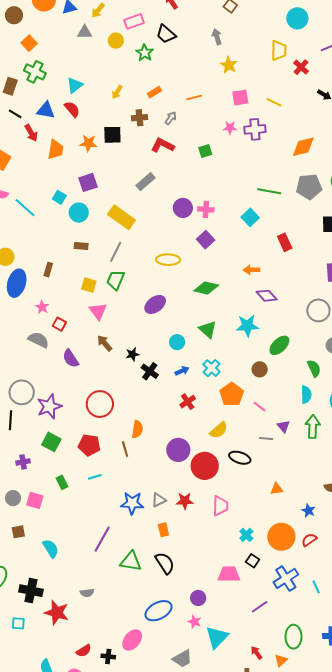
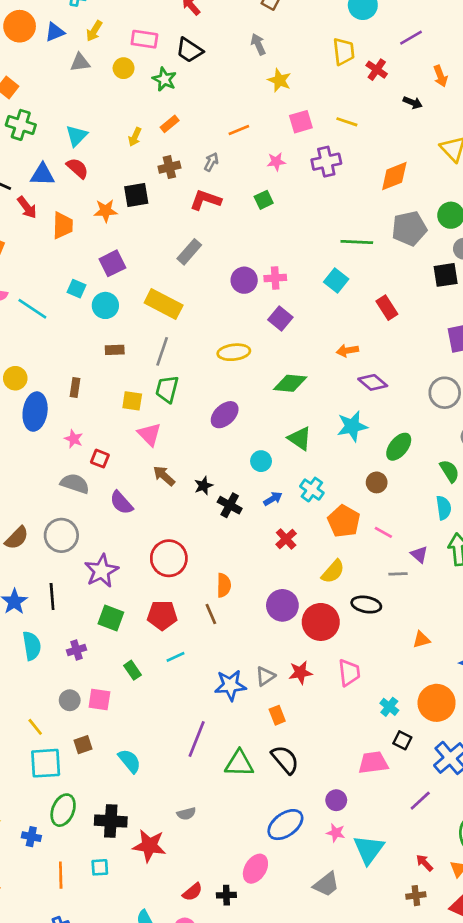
pink rectangle: (134, 21) -> (144, 39), turned 36
orange rectangle: (154, 92) -> (170, 124), moved
pink star: (230, 128) -> (276, 162), moved
gray circle: (22, 392) -> (61, 535), moved

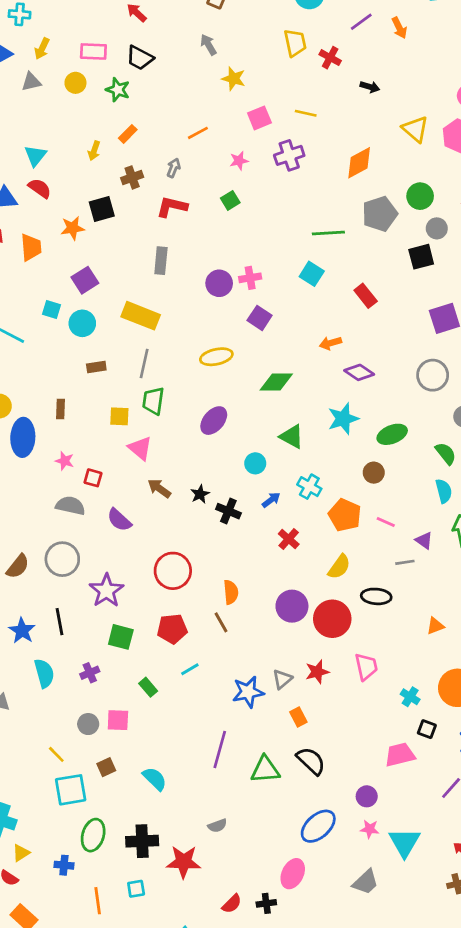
orange arrow: (440, 76) -> (399, 28), moved
gray rectangle: (189, 252) -> (161, 261), turned -30
green ellipse: (399, 447) -> (392, 434), turned 36

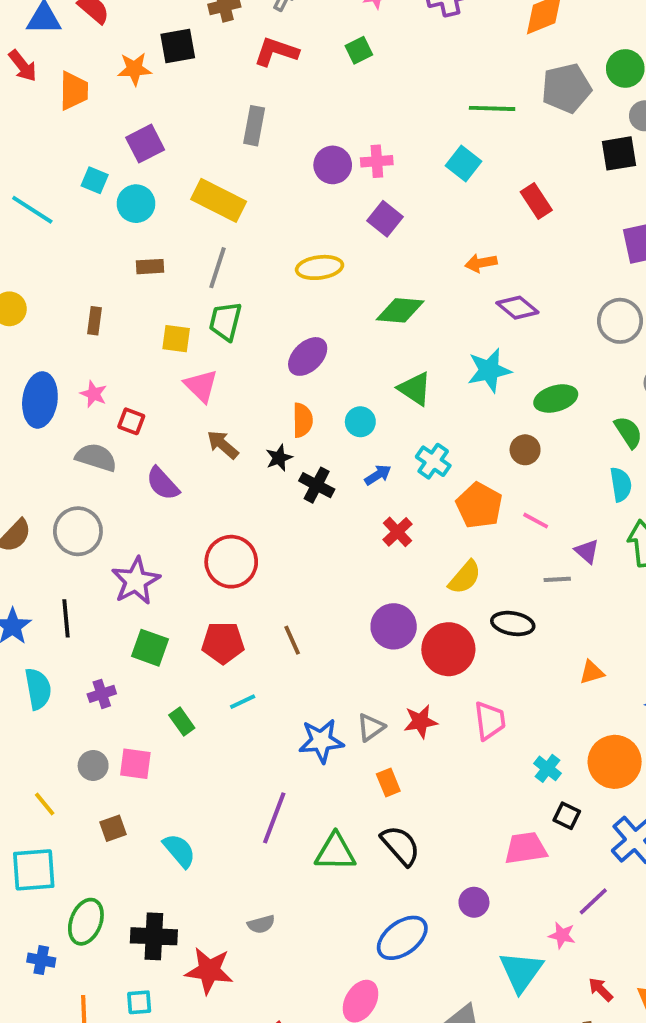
blue ellipse: (23, 437) -> (40, 400), moved
orange semicircle: (231, 592) -> (303, 420), moved
cyan square: (71, 790) -> (34, 870), moved
pink star: (370, 829) -> (562, 935), moved

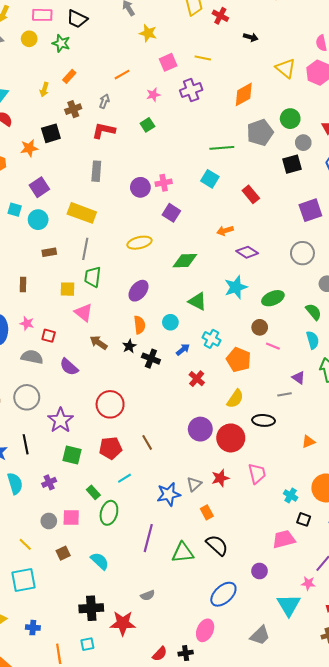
pink line: (536, 521) -> (273, 346), moved
green ellipse: (86, 922) -> (109, 513), moved

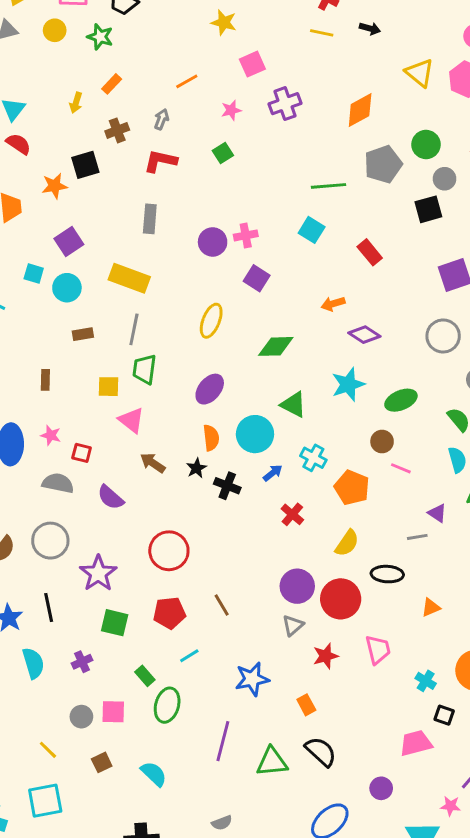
yellow line: (203, 58) -> (322, 33), moved
yellow ellipse: (139, 243) -> (211, 321), turned -55
cyan circle: (170, 322) -> (255, 434), size x1.6
orange triangle: (308, 442) -> (431, 607), moved
gray triangle: (194, 484) -> (293, 625), moved

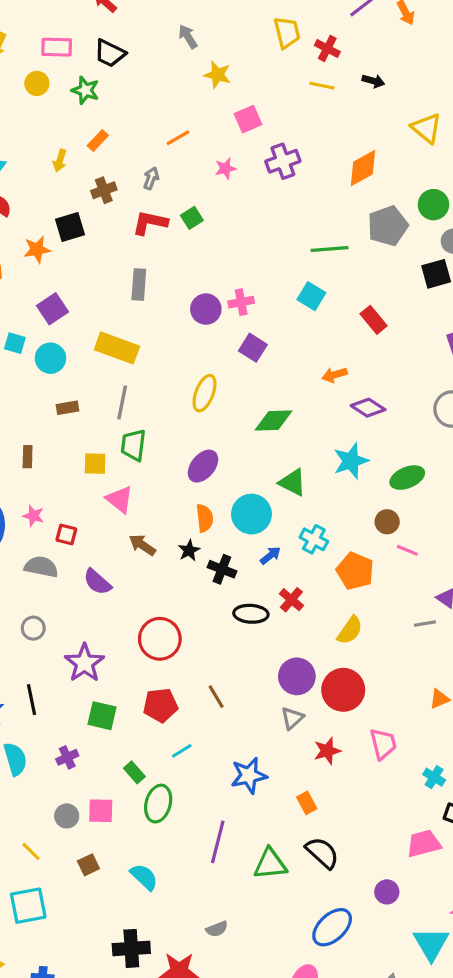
green square: (223, 153) -> (192, 218), moved
gray circle: (50, 541) -> (33, 628), size x0.6
black ellipse: (387, 574) -> (251, 614), moved

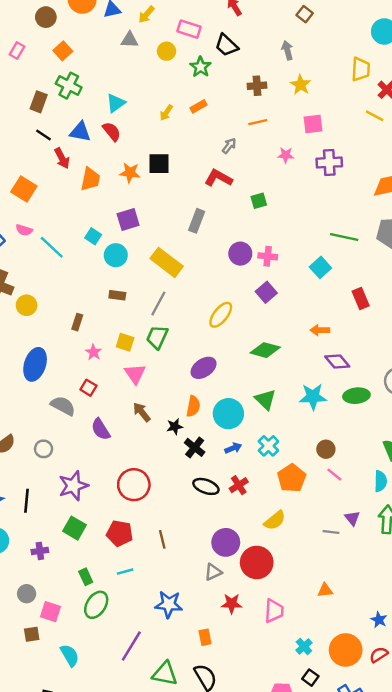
brown cross: (104, 190) -> (257, 86), moved
green square: (192, 218) -> (259, 201), moved
green ellipse: (407, 478) -> (356, 396), moved
pink star: (33, 516) -> (94, 352), moved
pink square: (101, 811) -> (51, 612), moved

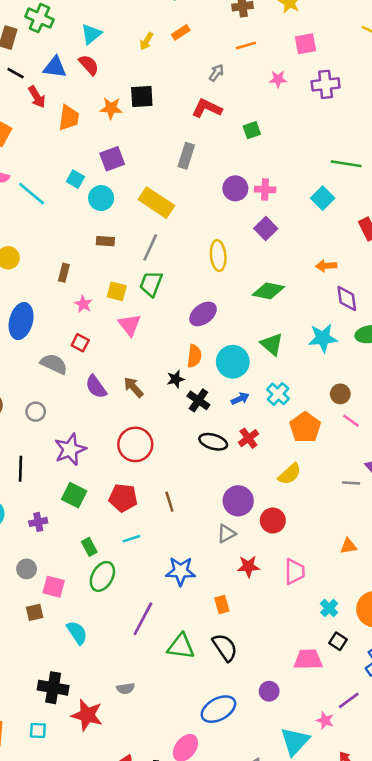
yellow ellipse: (221, 315) -> (218, 256), turned -40
purple diamond: (337, 362) -> (347, 299), turned 35
brown arrow: (142, 412) -> (133, 387), moved
red circle: (257, 562) -> (273, 521), size x0.7

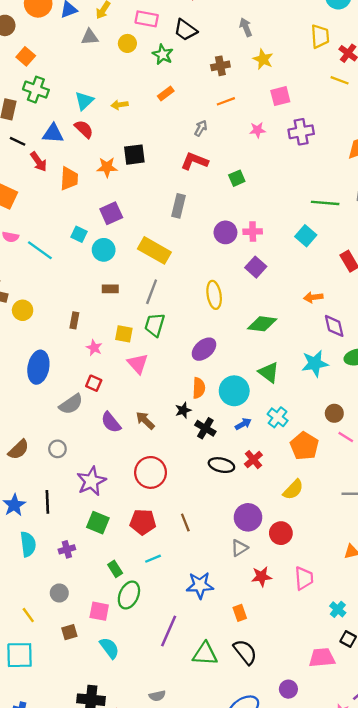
yellow arrow: (146, 41) -> (120, 105), moved, turned 56
gray semicircle: (54, 364) -> (71, 404), turned 125
pink square: (54, 587) -> (99, 611), moved

